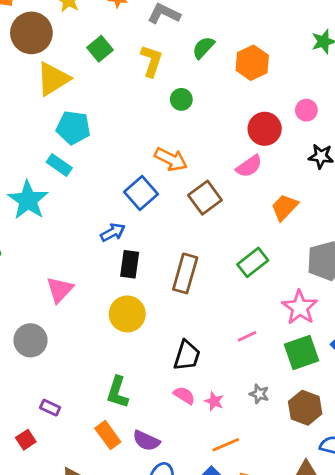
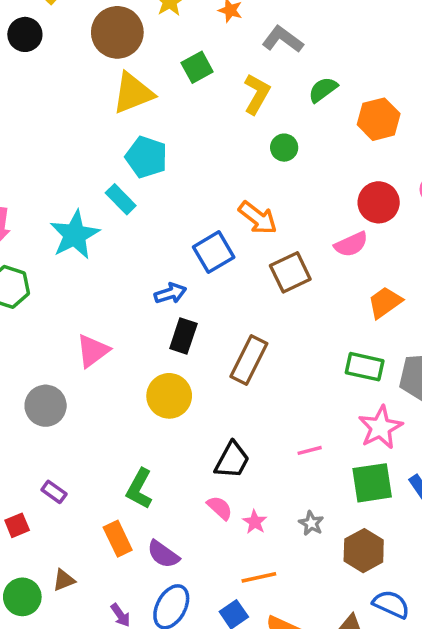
green rectangle: (253, 262) -> (365, 367), moved, turned 40

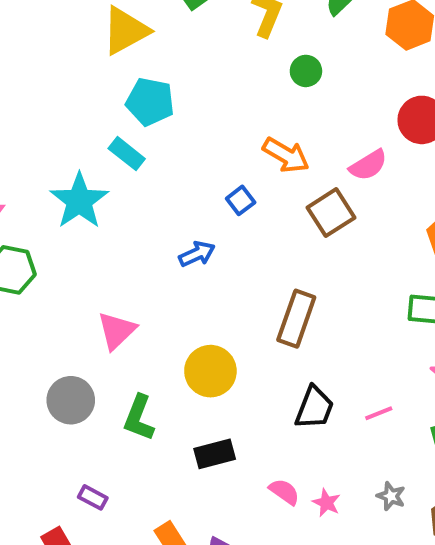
pink semicircle: (351, 244) -> (368, 165), moved
blue square: (214, 252) -> (241, 200), size x0.6
black rectangle: (183, 336) -> (215, 454), moved, turned 64
black trapezoid: (232, 460) -> (314, 408), moved
green L-shape: (139, 489) -> (139, 418), moved

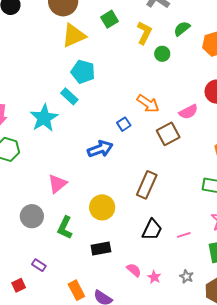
green circle: (306, 71) -> (162, 54), moved
blue arrow: (197, 254) -> (100, 149), size x1.4

